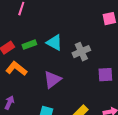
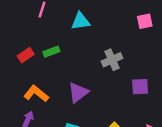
cyan triangle: (54, 43) -> (81, 21), moved, turned -36
orange L-shape: (16, 69) -> (36, 94), moved

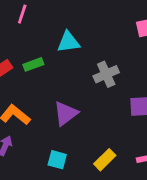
cyan triangle: (81, 21) -> (68, 42), moved

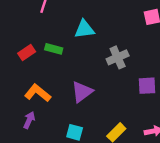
green rectangle: (33, 64) -> (54, 49), turned 35

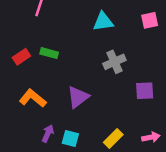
cyan triangle: (84, 29) -> (103, 22), moved
purple arrow: (29, 120) -> (48, 133), moved

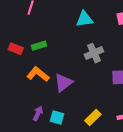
green rectangle: (49, 53) -> (39, 46), turned -32
red rectangle: (21, 57) -> (16, 49), turned 56
orange L-shape: (33, 98) -> (38, 74), moved

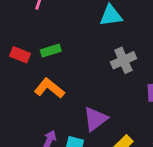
purple triangle: (63, 83) -> (95, 119), moved

